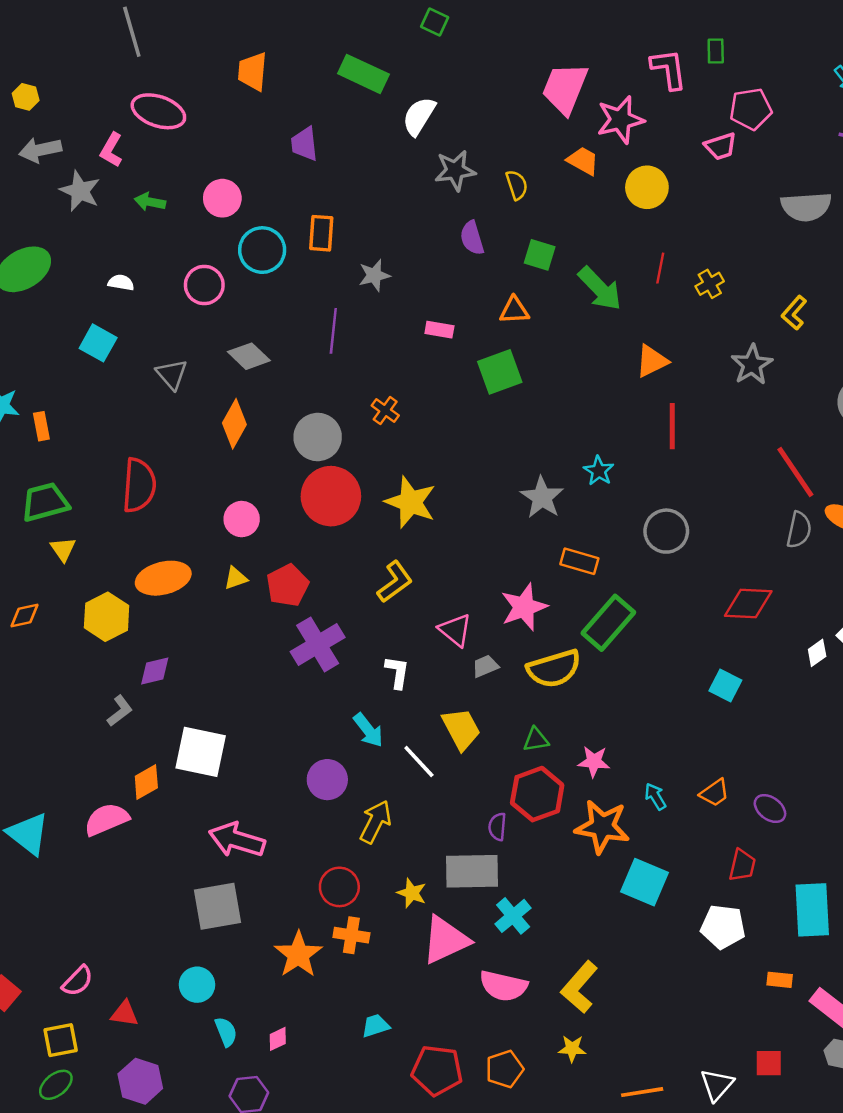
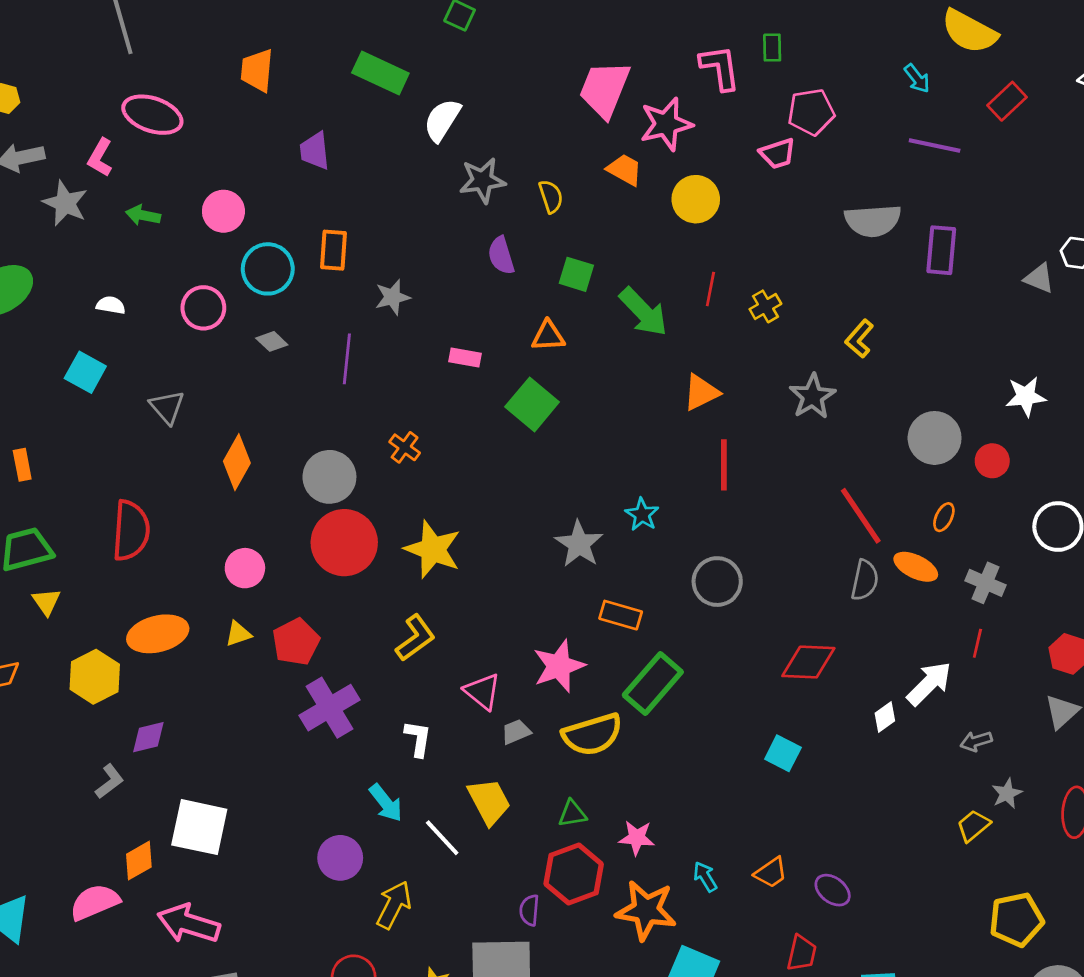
gray diamond: (249, 356) -> (272, 341), moved, size x0.7
green square: (500, 372) -> (532, 404), turned -30
pink arrow: (237, 840) -> (189, 924), moved

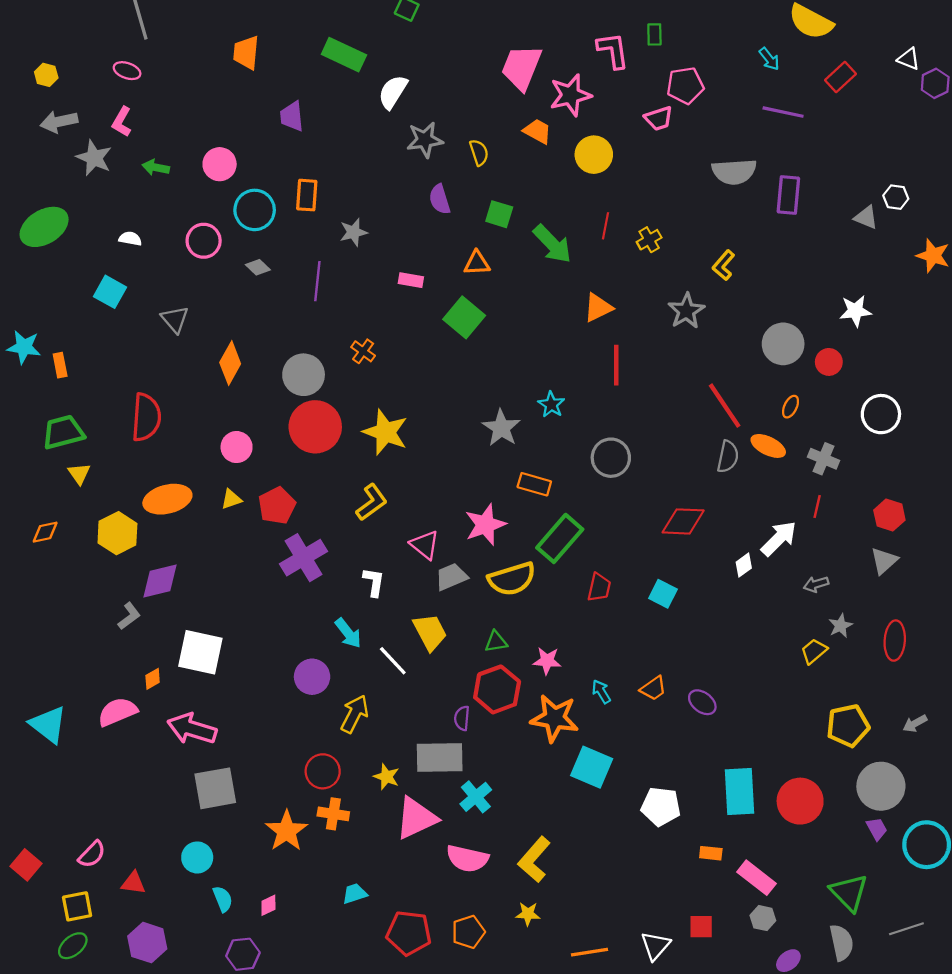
pink ellipse: (152, 115) -> (127, 71), moved, size x0.6
gray trapezoid: (516, 732) -> (451, 577), size x1.4
purple diamond: (148, 737) -> (160, 581), size x1.4
orange diamond: (139, 861) -> (153, 679), size x0.7
red trapezoid: (802, 953) -> (599, 587), moved

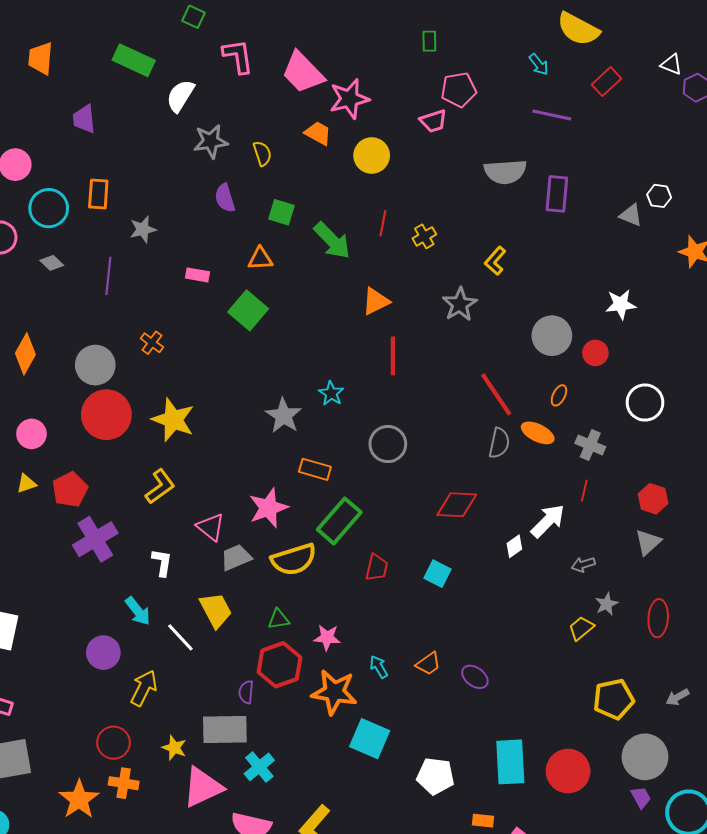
pink L-shape: (613, 50) -> (238, 56), moved
pink trapezoid: (522, 67) -> (303, 72), turned -66

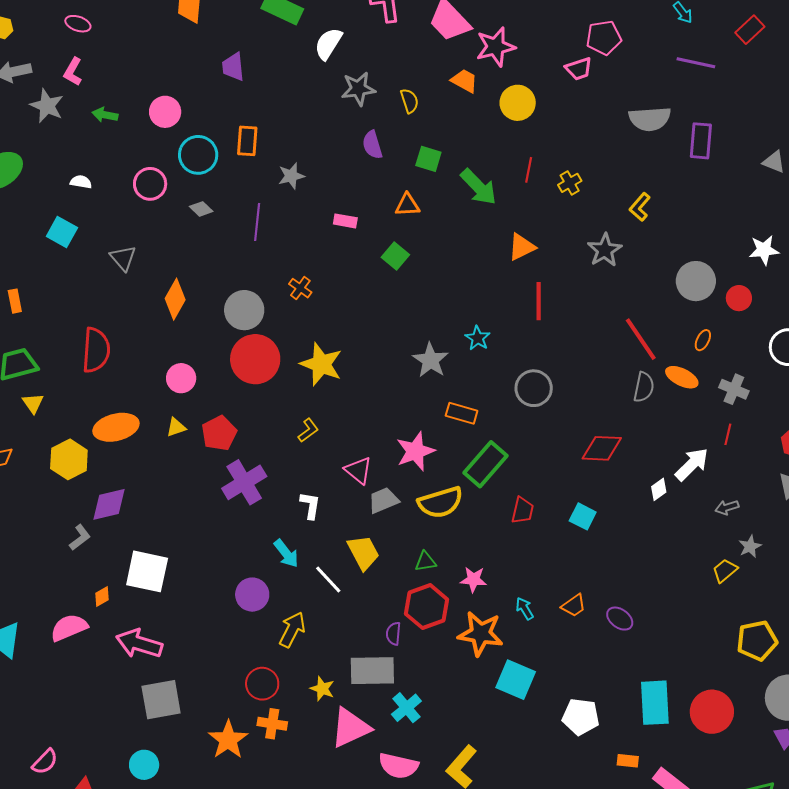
green square: (248, 310) -> (395, 256), size x0.7
yellow L-shape: (160, 487) -> (308, 430), size x0.7

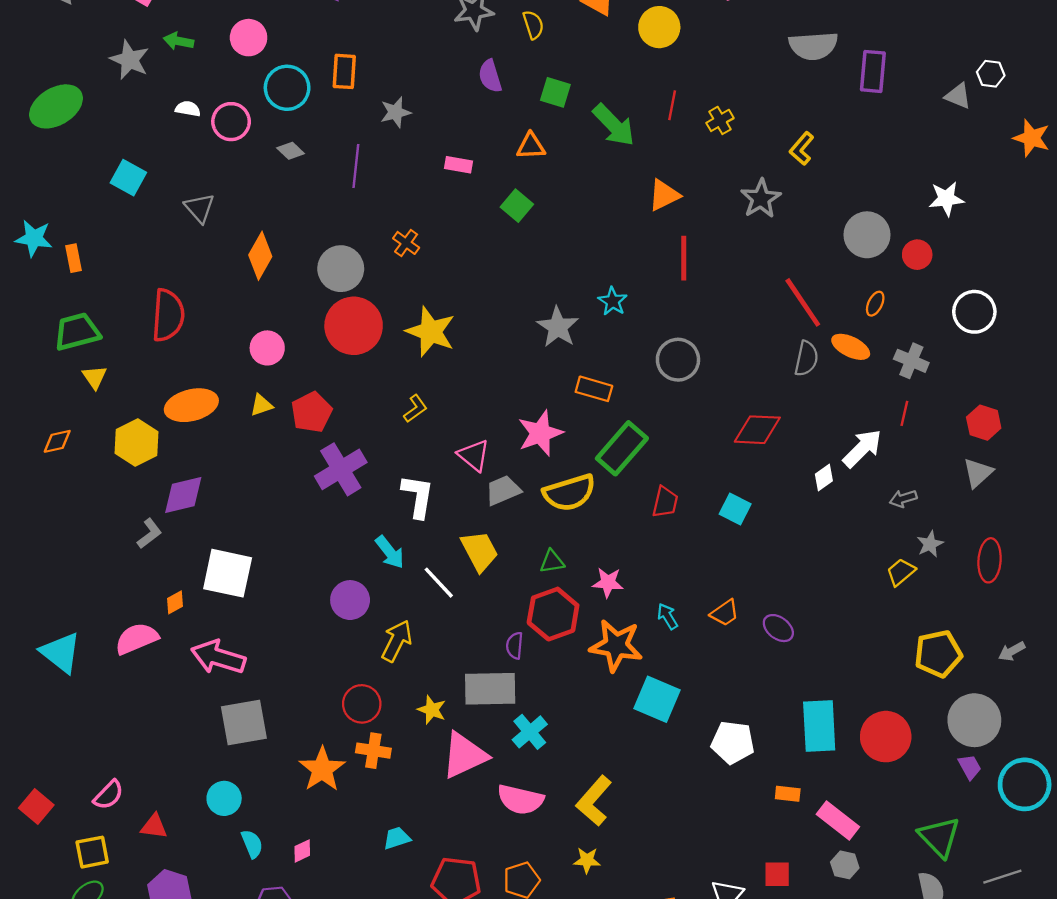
gray star: (47, 106) -> (130, 60), moved
white semicircle: (81, 182) -> (188, 109), moved
white L-shape: (310, 505) -> (418, 496), size x1.4

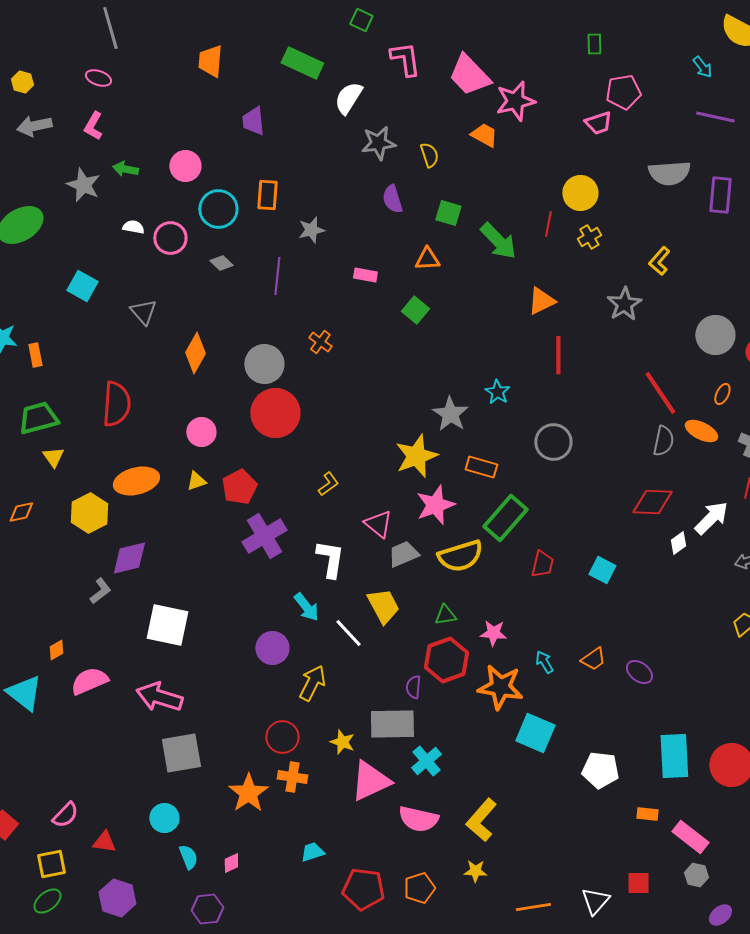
yellow circle: (659, 27) -> (580, 193), moved
yellow star: (431, 332) -> (416, 456), moved, turned 30
red diamond: (757, 430) -> (652, 502), moved
orange diamond: (175, 602) -> (56, 650), moved

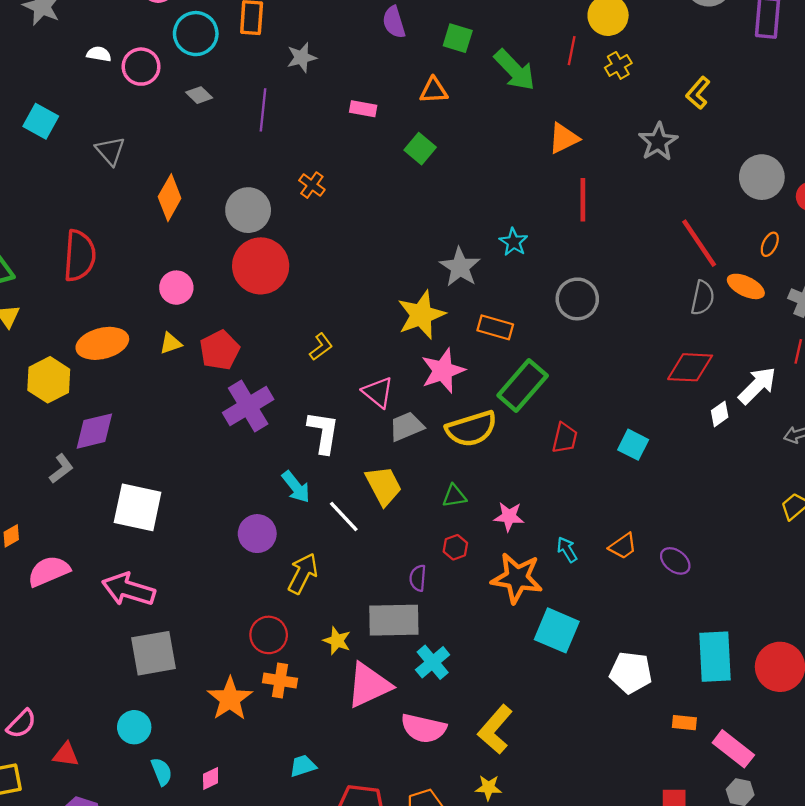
red hexagon: (446, 660) -> (455, 547), size x0.5

